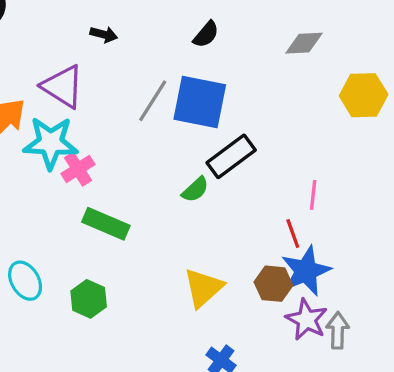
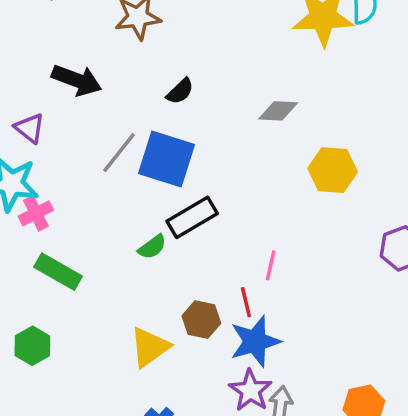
black arrow: (104, 34) -> (77, 80), size x1.8
purple triangle: (63, 86) -> (30, 128), size x0.7
brown hexagon: (273, 284) -> (201, 320), moved

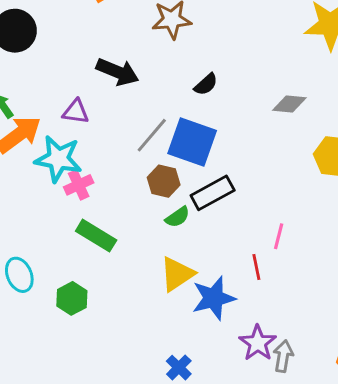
purple triangle: (30, 128) -> (76, 112), turned -32
brown hexagon: (201, 320) -> (164, 181), moved
blue star: (255, 341) -> (214, 298), moved
yellow triangle: (150, 347) -> (177, 274), moved

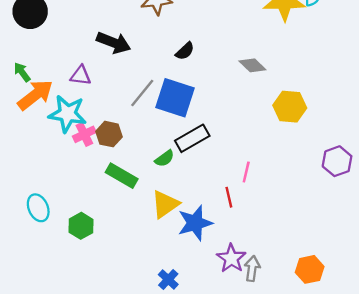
gray diamond: (289, 104) -> (252, 65), turned 40
brown hexagon: (164, 181) -> (109, 134), moved
green rectangle: (96, 236) -> (122, 176), moved

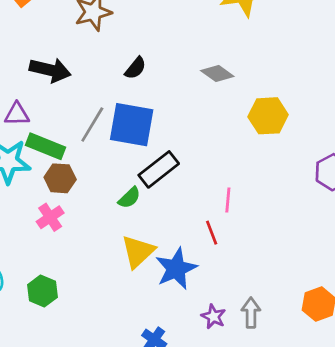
pink cross: (84, 134) -> (50, 217), moved
green rectangle: (122, 176) -> (45, 146), moved
purple star: (231, 258) -> (213, 317), moved, size x0.7

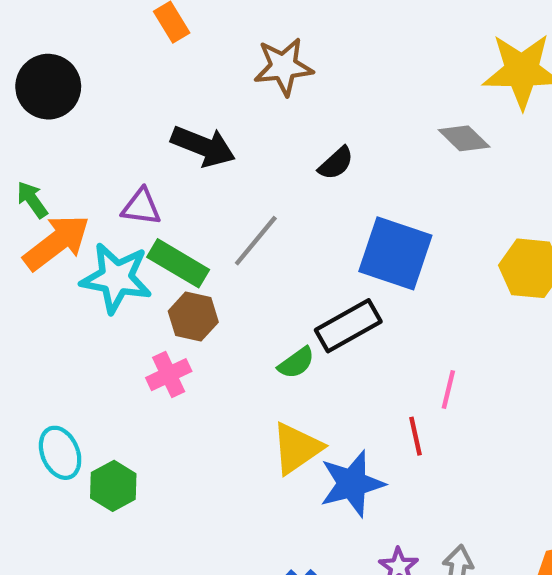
gray diamond: (217, 73) -> (464, 138), moved
blue square: (132, 125) -> (395, 253), moved
green hexagon: (42, 291) -> (113, 486), moved

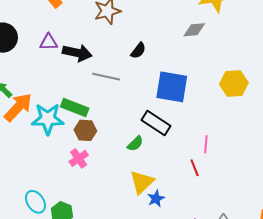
gray diamond: (464, 138) -> (194, 30), turned -40
purple triangle: (141, 207) -> (49, 42), moved
gray line: (256, 241) -> (106, 77), moved, turned 72
black rectangle: (348, 326) -> (156, 123), turned 72
blue star: (352, 484) -> (156, 199), moved, size x0.6

